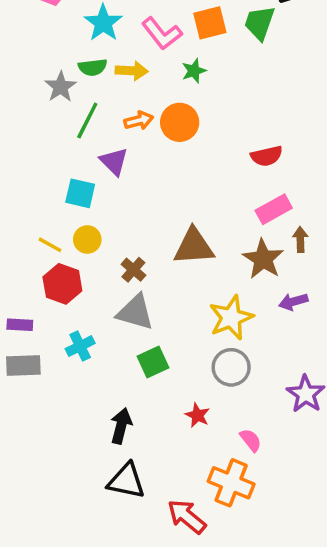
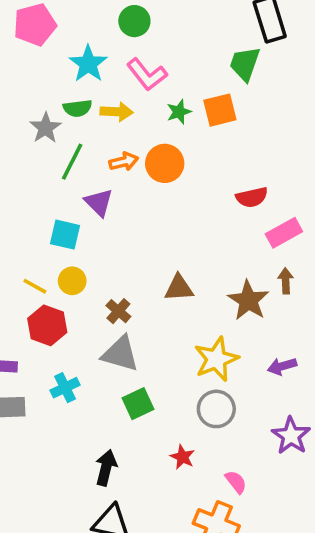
orange square: (210, 23) -> (220, 110), moved
pink rectangle: (274, 209) -> (284, 233), moved
brown triangle: (194, 247) -> (179, 288), size x0.7
purple arrow: (293, 302) -> (282, 366), moved

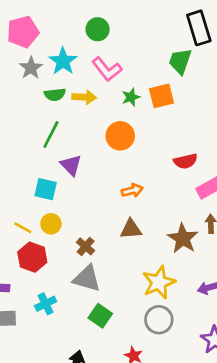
gray star: (45, 128) -> (31, 68), moved
orange arrow: (124, 162) -> (132, 190), moved
green square: (138, 404) -> (100, 316), turned -30

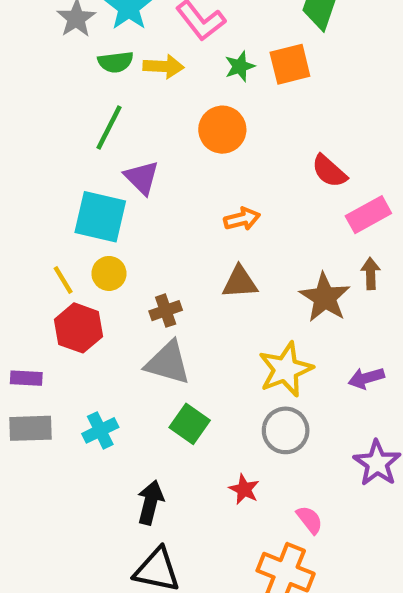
red semicircle: (185, 161) -> (329, 171), turned 55
cyan square: (46, 189) -> (100, 217), size x1.4
yellow line: (23, 228) -> (63, 280), turned 30
brown cross: (86, 246) -> (166, 311), turned 30
cyan cross: (46, 304) -> (100, 430), moved

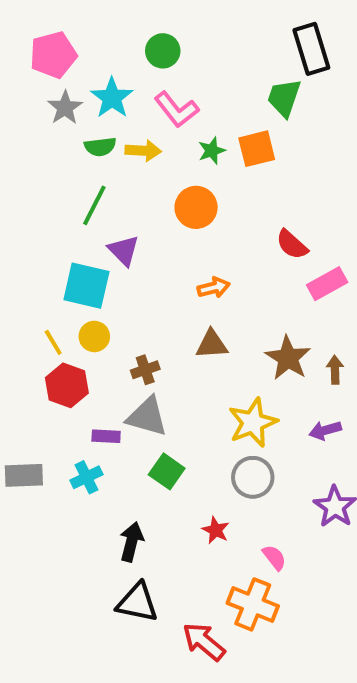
brown arrow: (371, 273) -> (335, 370), moved
purple rectangle: (26, 378) -> (106, 436), moved

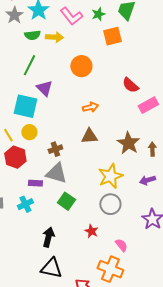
green star: (212, 151) -> (98, 14), moved

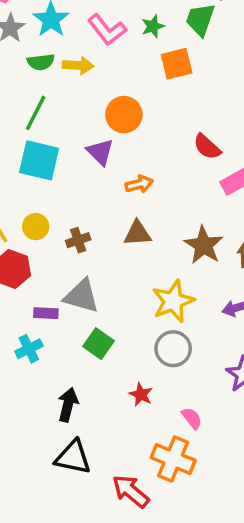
purple triangle: (44, 88) -> (100, 152), moved
cyan square: (25, 106) -> (39, 160), moved
brown cross: (55, 149) -> (78, 240), moved

